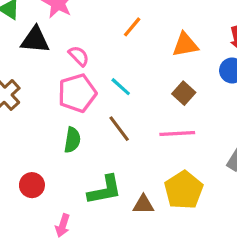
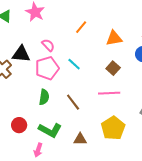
black triangle: (35, 40) -> (21, 54), moved
brown line: (119, 129) -> (73, 102), moved
green L-shape: (105, 190) -> (50, 130), moved, turned 40
brown triangle: (143, 204) -> (80, 139), moved

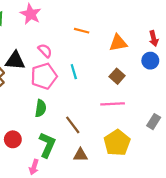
orange line: (81, 27) -> (82, 31), turned 64
cyan line: (74, 64) -> (74, 72), turned 32
brown line: (73, 102) -> (73, 125), moved
green L-shape: (50, 130) -> (47, 145), turned -95

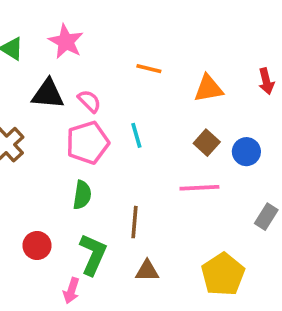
black triangle: (15, 61) -> (48, 94), moved
blue circle: (150, 61) -> (246, 152), moved
brown line: (73, 125) -> (134, 222), turned 42
yellow pentagon: (117, 143) -> (223, 274), moved

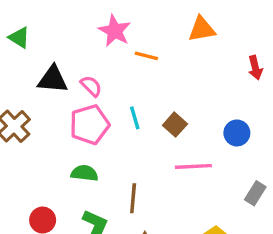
pink star: (66, 42) -> (115, 31), moved
orange triangle: (208, 88) -> (202, 29), moved
brown square: (207, 143) -> (175, 125), moved
green semicircle: (82, 195) -> (84, 173), turned -92

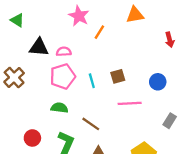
orange line: (146, 56) -> (99, 32), turned -72
pink semicircle: (91, 86) -> (64, 52), turned -48
cyan line: (135, 118) -> (92, 81), moved
brown square: (175, 125) -> (118, 76), turned 32
brown line: (133, 198) -> (91, 124), turned -60

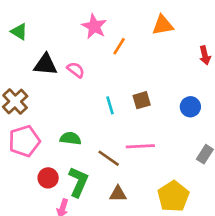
pink semicircle: (64, 52) -> (76, 70), turned 40
pink pentagon: (63, 76) -> (24, 141), moved
pink line: (130, 103) -> (140, 146), moved
red circle: (32, 138) -> (48, 178), moved

